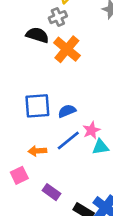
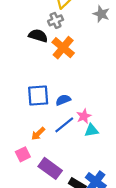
orange arrow: (37, 151) -> (38, 134), turned -40
purple rectangle: (52, 192) -> (50, 168), size x1.5

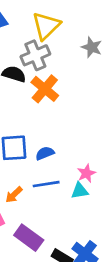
gray cross: (56, 20) -> (35, 55), size x1.5
pink star: (84, 116) -> (86, 173), moved
blue line: (64, 125) -> (46, 184), turned 30

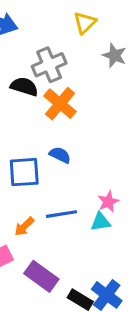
yellow triangle: (46, 26) -> (85, 23), moved, size x0.7
blue semicircle: (45, 153) -> (60, 155), moved, turned 48

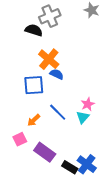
orange cross: (60, 104) -> (49, 59), moved
blue line: (62, 214) -> (58, 112), turned 54
cyan triangle: (100, 222) -> (83, 117), turned -40

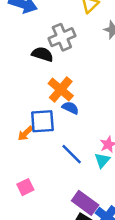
orange arrow: (34, 120) -> (25, 133), moved
purple rectangle: (45, 152) -> (85, 203), moved

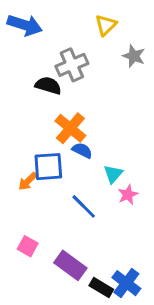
cyan triangle: (102, 160) -> (113, 174), moved
pink square: (25, 187) -> (28, 246), turned -35
purple rectangle: (85, 203) -> (70, 265), moved

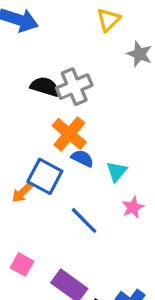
gray cross: (72, 65) -> (74, 87), moved
blue square: (48, 167) -> (45, 176), turned 32
cyan triangle: (113, 174) -> (117, 171), moved

